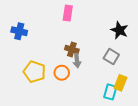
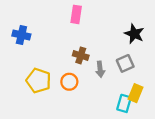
gray square: (111, 57) -> (125, 63), turned 35
gray arrow: (77, 61) -> (100, 69), moved

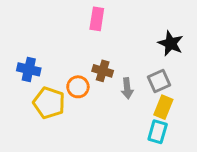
blue cross: (21, 35) -> (29, 69), moved
orange circle: (69, 82) -> (78, 87), moved
yellow rectangle: (135, 93) -> (163, 107), moved

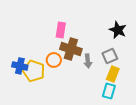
pink rectangle: (97, 19) -> (61, 30), moved
blue cross: (29, 69) -> (20, 66), moved
brown cross: (103, 71) -> (71, 49), size x1.5

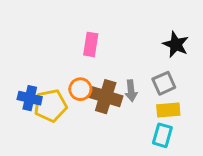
brown cross: (71, 49) -> (106, 97), moved
yellow pentagon: (34, 71) -> (51, 106), turned -30
yellow rectangle: (113, 74) -> (168, 110), turned 63

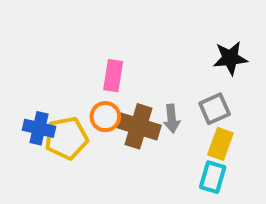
pink rectangle: (91, 44) -> (113, 76), moved
black star: (176, 44) -> (230, 58), turned -30
yellow rectangle: (168, 110) -> (220, 144), turned -65

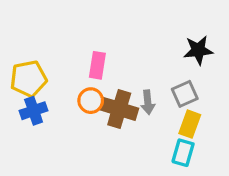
blue cross: (39, 128) -> (34, 111), turned -32
yellow pentagon: (66, 138) -> (29, 79), moved

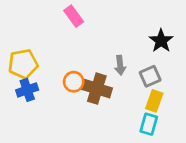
black star: (198, 50) -> (161, 41), turned -30
pink rectangle: (97, 65) -> (74, 16), moved, turned -45
gray arrow: (148, 102) -> (120, 65), moved

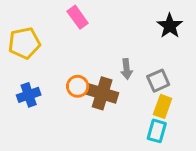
black star: (161, 41) -> (170, 26), moved
yellow pentagon: (23, 64) -> (24, 43), moved

